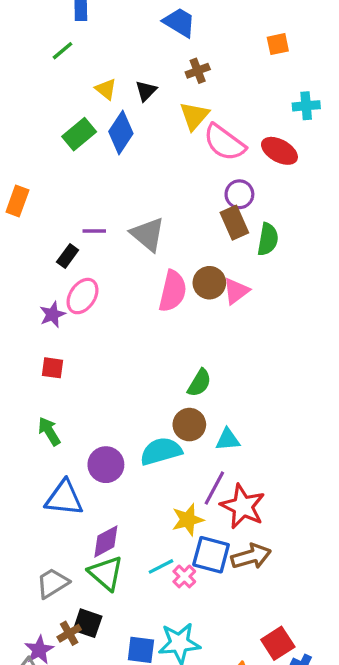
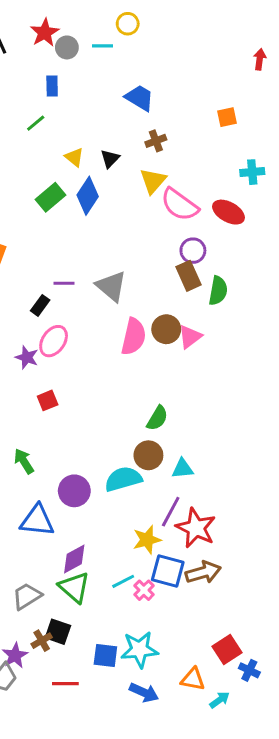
purple star: (52, 314) -> (27, 357), turned -30
red square: (52, 368) -> (48, 400), moved, turned -30

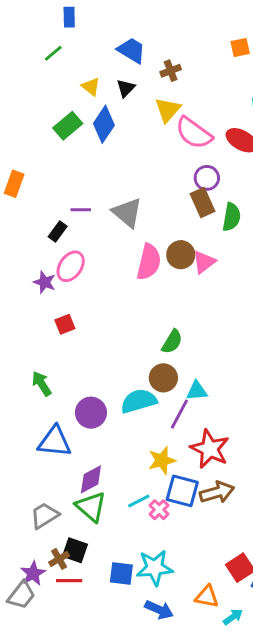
blue trapezoid: (140, 98) -> (131, 50), moved
purple line: (171, 512) -> (179, 414), moved
red line: (65, 684) -> (69, 581), moved

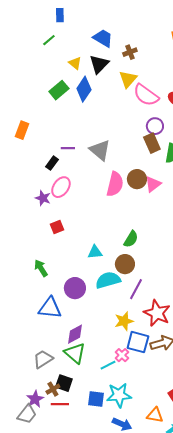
black triangle: (126, 88) -> (99, 64), size x1.5
cyan triangle: (197, 391) -> (95, 252), moved
cyan line: (139, 501) -> (108, 365), moved

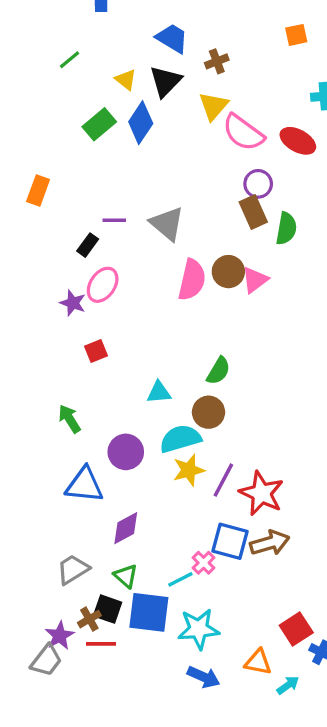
green line: (49, 40) -> (70, 60), moved
purple line: (136, 289) -> (223, 480), moved
yellow star: (124, 321) -> (189, 470), moved
green triangle: (75, 353) -> (126, 576), moved, size x0.7
blue square: (96, 399) -> (149, 612), moved, size x1.5

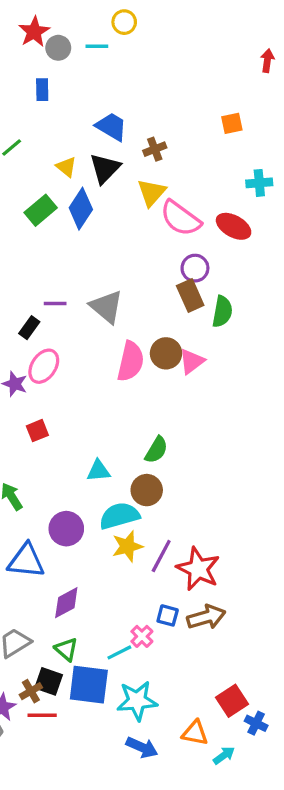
blue square: (230, 541) -> (168, 615), size x0.6

